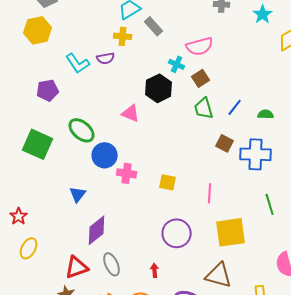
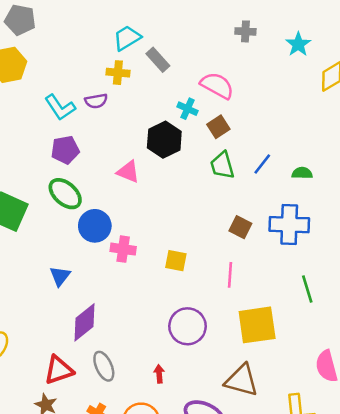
pink semicircle: (200, 46) -> (217, 85), turned -136
purple pentagon: (48, 90) -> (65, 150), moved
brown square: (225, 143) -> (240, 227), moved

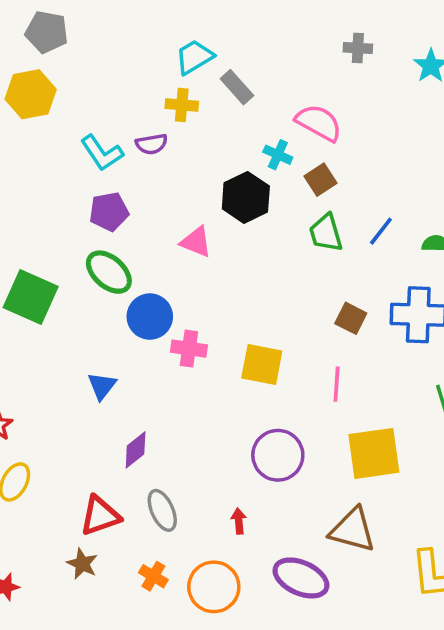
yellow square: (176, 261) -> (262, 365), size x1.4
purple diamond: (84, 322) -> (136, 450), size x0.7

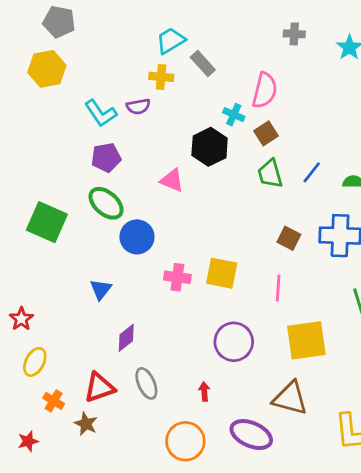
pink semicircle: (319, 123) -> (265, 90), turned 75
pink cross: (189, 349) -> (177, 277), moved
orange cross: (153, 576) -> (54, 401), moved

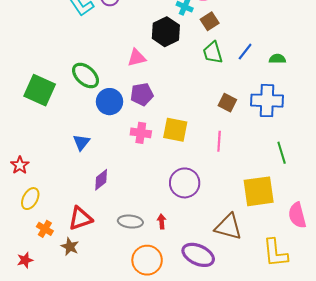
purple pentagon: (106, 158) -> (142, 94), moved
pink triangle: (172, 180) -> (137, 58), turned -36
yellow square: (306, 340) -> (259, 191), moved
gray ellipse: (146, 383) -> (130, 222), moved, turned -60

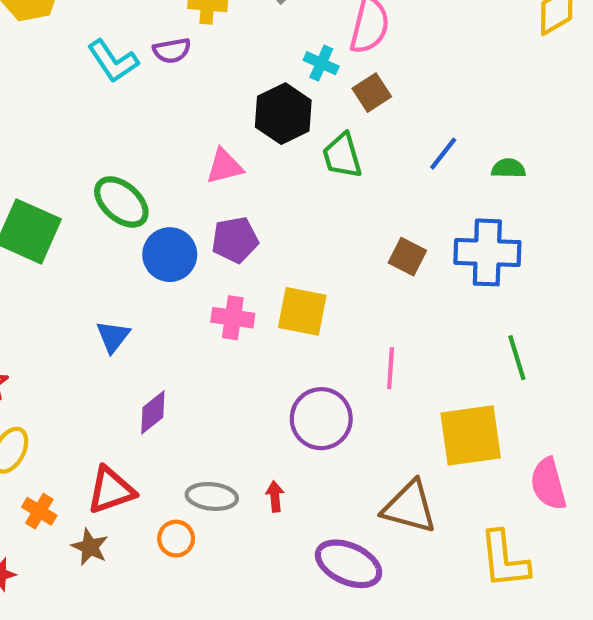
green trapezoid: (213, 53) -> (342, 156), moved
pink line: (219, 141) -> (391, 368), moved
orange circle: (147, 260) -> (176, 539), moved, size x0.6

